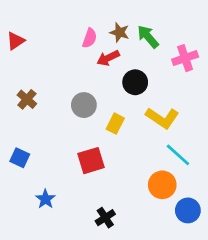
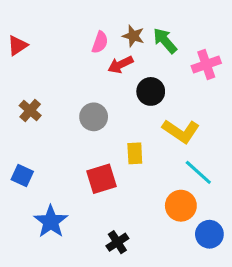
yellow rectangle: (115, 124) -> (135, 153), moved, turned -30
blue star: (45, 199) -> (51, 222), size x1.5

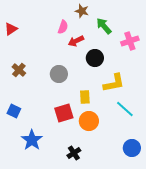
brown star: (133, 36) -> (82, 11), moved
yellow L-shape: (181, 131) -> (114, 83), turned -45
orange circle: (181, 206) -> (89, 121), moved

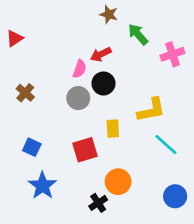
pink semicircle: (63, 27) -> (80, 69), moved
black circle: (95, 58) -> (103, 83), moved
blue square: (14, 111) -> (32, 147), moved
orange circle: (89, 121) -> (118, 182), moved

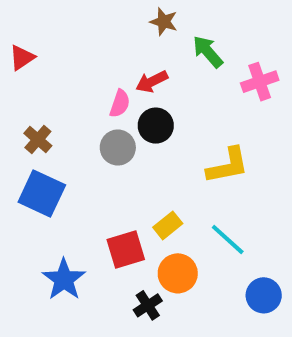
yellow rectangle: (113, 129) -> (168, 225), moved, turned 54
cyan line: (166, 145) -> (228, 239), moved
blue square: (32, 147) -> (42, 193), moved, size x1.6
red square: (85, 150) -> (126, 249), moved

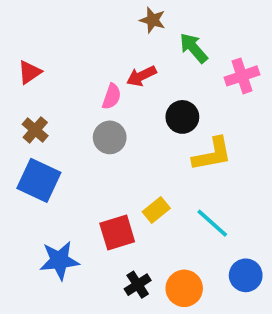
red triangle: (22, 58) -> (30, 72), moved
black circle: (156, 126) -> (182, 117), moved
orange circle: (178, 273) -> (184, 288), moved
blue star: (64, 279) -> (59, 260), turned 30

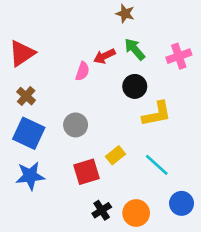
brown star: (153, 20) -> (125, 13), moved
green arrow: (194, 48) -> (135, 49), moved
red triangle: (30, 72) -> (22, 53), size x1.5
gray circle: (110, 137) -> (76, 125), moved
blue star: (59, 260) -> (30, 176), moved

